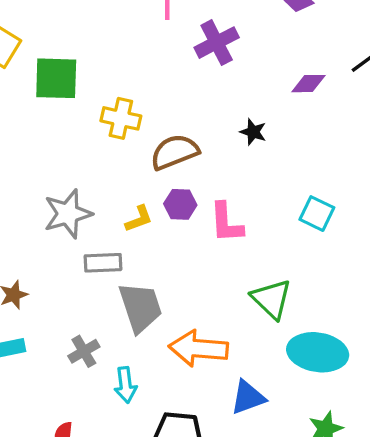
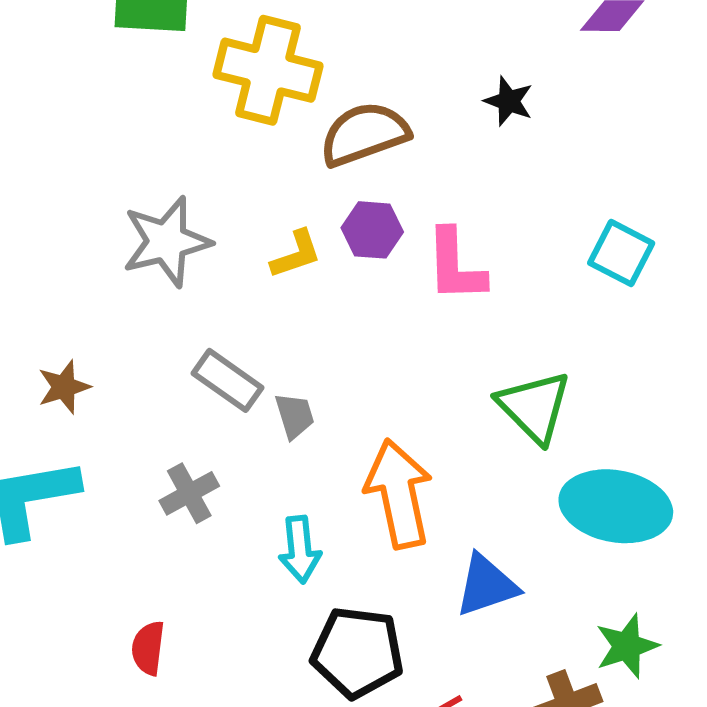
yellow cross: (121, 118) -> (268, 70), size x1.4
gray rectangle: (103, 263) -> (228, 380), moved, turned 36
gray trapezoid: (140, 307) -> (295, 416), size x0.5
orange arrow: (199, 349) -> (399, 494), turned 72
cyan arrow: (126, 385) -> (300, 549), moved

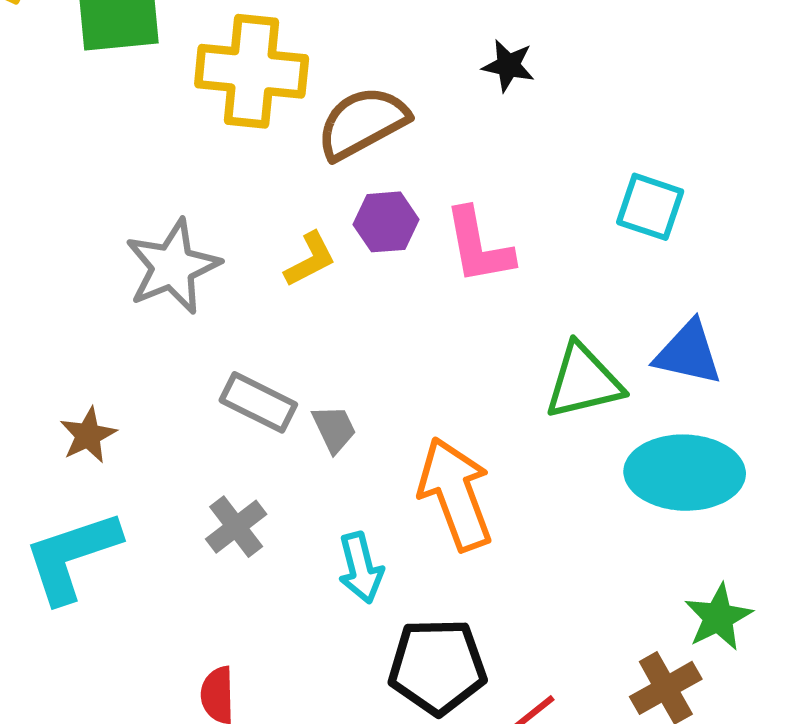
green triangle: (534, 407) -> (583, 381), turned -50
blue triangle: (487, 585) -> (688, 353), moved, turned 40

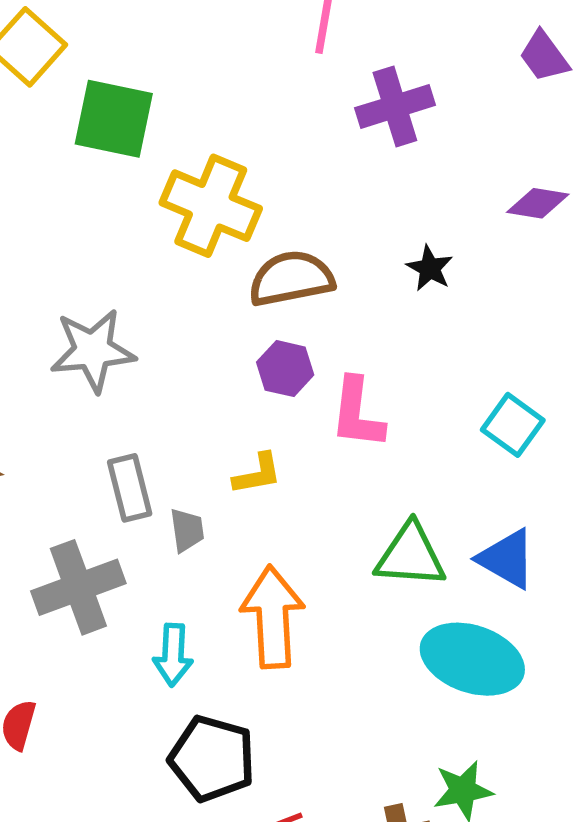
yellow L-shape: (310, 259) -> (257, 474), moved
gray rectangle: (258, 402) -> (130, 488), turned 32
gray cross: (236, 527) -> (78, 587), size x1.6

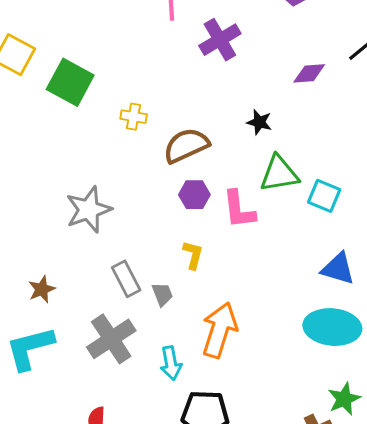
green square: (114, 119) -> (70, 82), turned 30
yellow cross: (211, 206) -> (134, 117), size x0.5
yellow L-shape: (257, 474) -> (193, 255), turned -52
green triangle: (410, 555) -> (279, 174), moved
orange arrow: (273, 617) -> (220, 330), turned 34

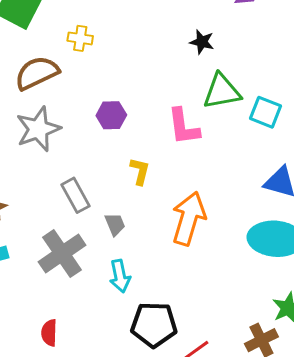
brown semicircle: (186, 145) -> (37, 73), moved
purple hexagon: (194, 195) -> (111, 115), moved
gray trapezoid: (162, 294) -> (115, 224), moved
orange arrow: (220, 330) -> (189, 218), moved

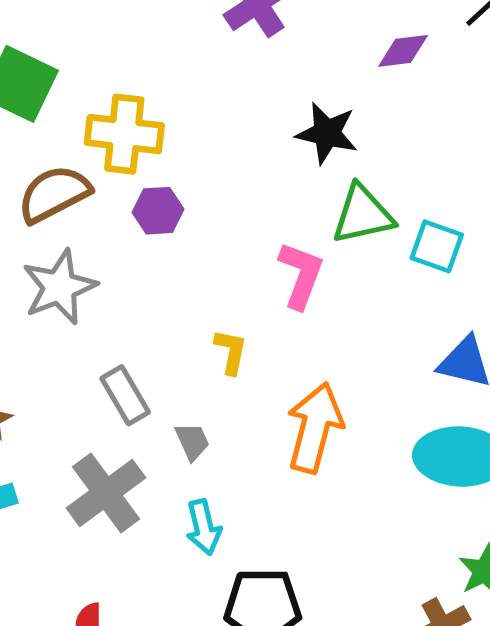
yellow cross: (80, 38) -> (124, 134), size x1.8
black star: (202, 42) -> (327, 133), size x1.5
purple hexagon: (111, 115) -> (158, 211), moved
pink L-shape: (183, 127) -> (301, 275), turned -150

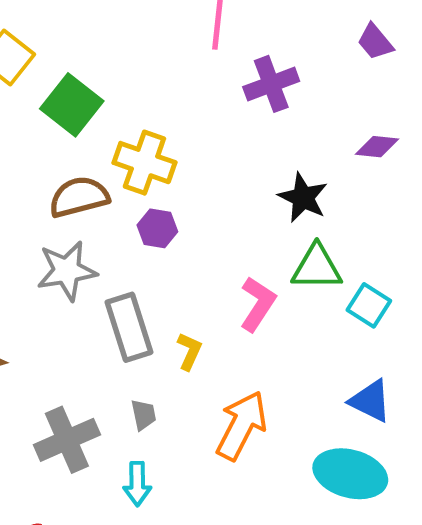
gray rectangle: (125, 395) -> (129, 327), moved, size x1.4

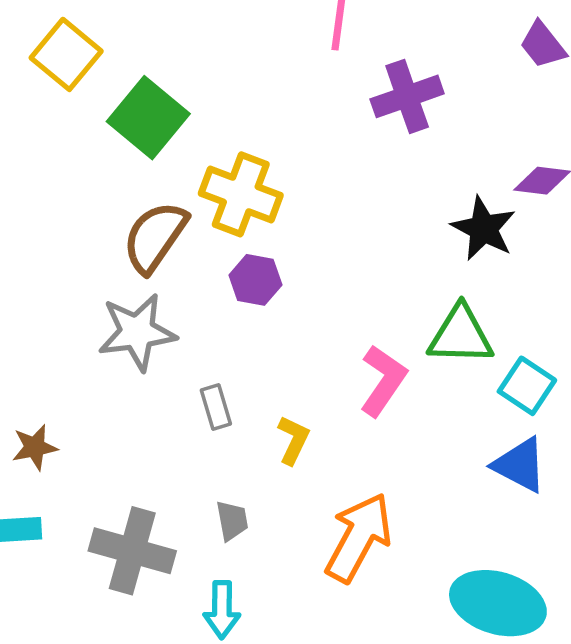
brown semicircle: (79, 197) -> (155, 237), turned -42
black star: (303, 198) -> (483, 229), moved
gray rectangle: (129, 327) -> (216, 407), size x0.5
blue triangle: (370, 401) -> (520, 465), moved
gray cross: (67, 440) -> (132, 551), turned 38

